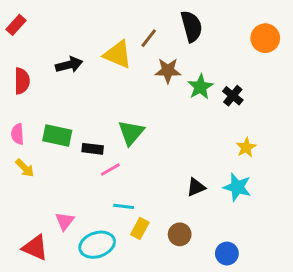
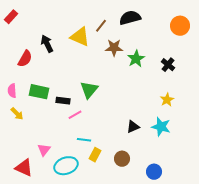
black semicircle: (191, 26) -> (130, 18), turned -90
black arrow: (69, 65) -> (47, 44), turned -102
red semicircle: (22, 81) -> (25, 59), moved, turned 30
black cross: (233, 96) -> (168, 65), moved

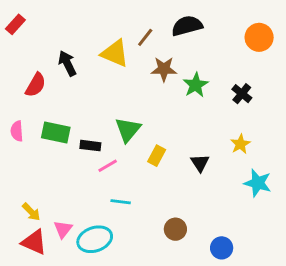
yellow arrow: (17, 114) -> (31, 212), moved
black triangle: (133, 127) -> (200, 163), moved, turned -40
cyan star: (161, 127) -> (258, 183), moved
pink triangle: (44, 150) -> (63, 229), moved
yellow rectangle: (95, 155) -> (157, 156), moved

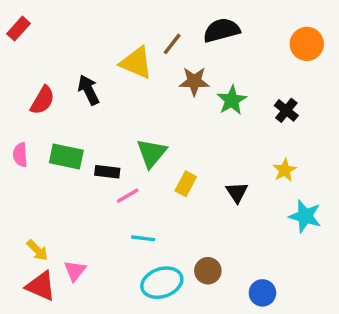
black arrow: (67, 63) -> (88, 90), moved
cyan ellipse: (95, 239) -> (162, 283), moved

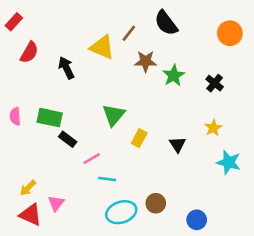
black semicircle: (222, 30) -> (166, 23), turned -112
red semicircle: (42, 100) -> (29, 52), moved
black rectangle: (107, 172) -> (68, 139), moved, turned 30
pink line: (128, 196) -> (92, 158), moved
yellow arrow: (37, 250) -> (28, 188), turned 90

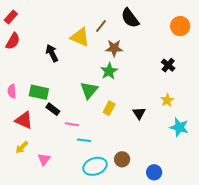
red semicircle: (29, 52) -> (13, 41), moved
green star: (174, 75) -> (109, 71), moved
pink line: (92, 158) -> (72, 124), turned 40
red triangle: (30, 215) -> (24, 120), moved

